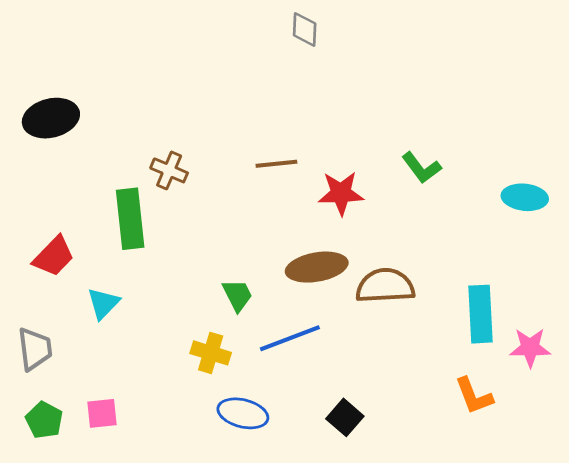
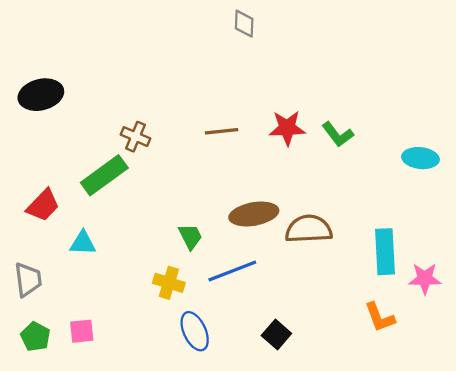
red star: (341, 193) -> (287, 128), moved
green rectangle: (130, 219) -> (104, 175), turned 60
cyan triangle: (103, 303) -> (83, 243), turned 48
blue ellipse: (243, 413) -> (195, 331), turned 51

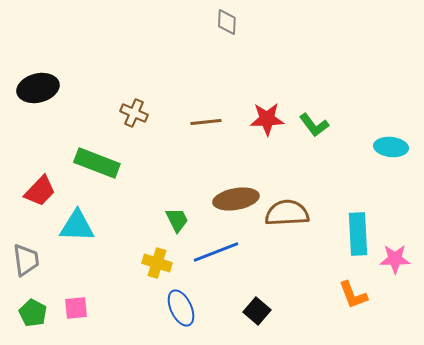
brown cross: (136, 137) -> (134, 113), moved
green rectangle: (104, 175) -> (97, 163), turned 57
cyan triangle: (83, 243) -> (77, 226), size x1.4

